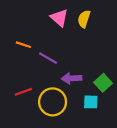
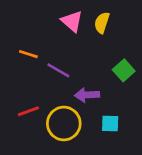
green square: (103, 83) -> (124, 70), moved

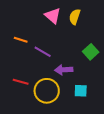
red line: (28, 111) -> (21, 82), turned 35

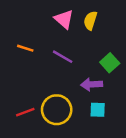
purple line: (43, 52) -> (63, 57), moved
purple arrow: (64, 70) -> (92, 84), moved
red line: (21, 82) -> (25, 112), moved, turned -35

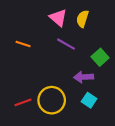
purple line: (63, 57) -> (66, 44), moved
cyan square: (98, 110) -> (89, 100), turned 32

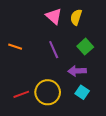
orange line: (23, 44) -> (15, 47), moved
purple line: (66, 44) -> (54, 50), moved, turned 36
green square: (100, 57) -> (85, 47), moved

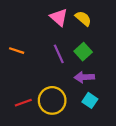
yellow semicircle: (76, 17) -> (83, 18), turned 112
green square: (85, 47) -> (83, 52), moved

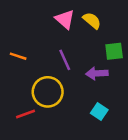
green square: (83, 52) -> (114, 51), moved, turned 35
purple arrow: (84, 77) -> (97, 73), moved
yellow circle: (52, 100) -> (48, 92), moved

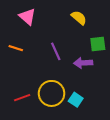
pink triangle: (65, 19) -> (27, 17), moved
yellow circle: (48, 92) -> (52, 93), moved
cyan square: (99, 112) -> (76, 100), moved

